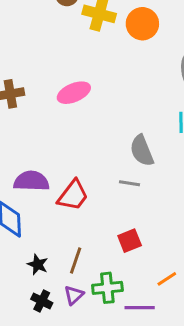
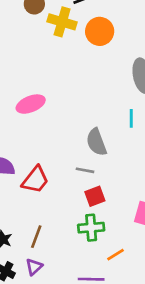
pink ellipse: (74, 93) -> (31, 104), moved
red square: (130, 241) -> (95, 196), moved
green cross: (107, 288) -> (91, 228), moved

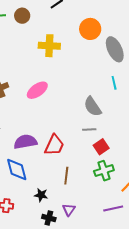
yellow cross: (62, 22) -> (49, 46), moved
orange circle: (100, 31) -> (90, 29), moved
brown line: (36, 237) -> (66, 176), moved

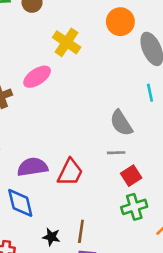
yellow cross: (49, 46) -> (67, 42), turned 30
pink ellipse: (37, 90) -> (37, 77), moved
brown line: (66, 176) -> (81, 231), moved

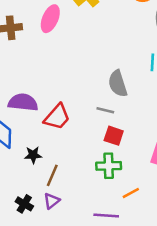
pink ellipse: (37, 77) -> (50, 19), turned -48
red square: (131, 176) -> (114, 136), turned 36
black star: (51, 237) -> (33, 155), moved, turned -30

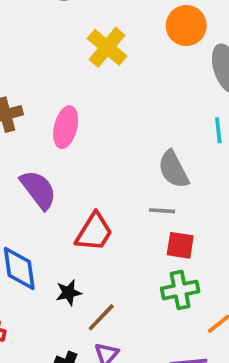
pink ellipse: (50, 19) -> (66, 127), moved
purple semicircle: (23, 102) -> (38, 190), moved, turned 56
brown line: (52, 175) -> (101, 317), turned 30

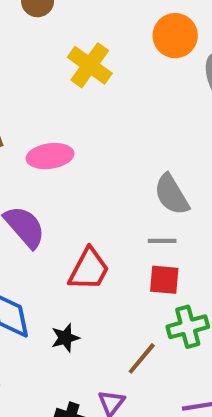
pink ellipse: (66, 127) -> (50, 156), turned 72
red square: (180, 245) -> (164, 280), moved
brown line: (101, 317) -> (142, 358), moved

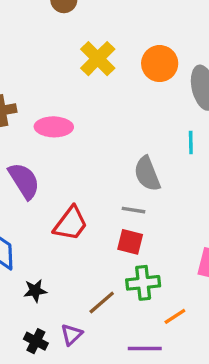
orange circle: (175, 36) -> (160, 64), moved
black star: (65, 338) -> (35, 291), moved

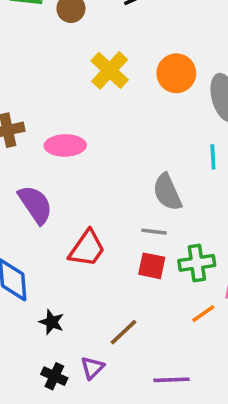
green cross: (143, 283) -> (197, 263), moved
black star: (35, 291) -> (52, 322), turned 30
orange line: (175, 316) -> (203, 314), moved

